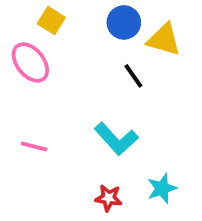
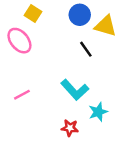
pink line: (34, 146) -> (22, 95), turned -42
cyan star: (162, 188) -> (98, 112), moved

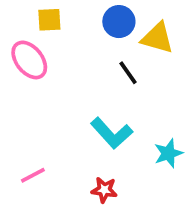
yellow square: (33, 14) -> (49, 20), turned -35
pink line: (22, 95) -> (33, 175), moved
cyan star: (98, 112) -> (168, 153), moved

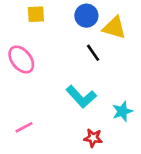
pink ellipse: (29, 60) -> (21, 60), moved
red star: (104, 190) -> (93, 138), moved

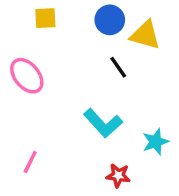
pink line: (24, 127) -> (30, 162), turned -36

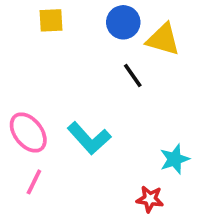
pink ellipse: (27, 76) -> (28, 133), moved
cyan L-shape: (103, 123) -> (89, 138), moved
red star: (118, 176) -> (150, 199), moved

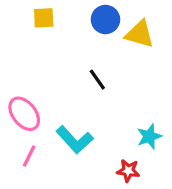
black line: (133, 75) -> (97, 80), moved
cyan L-shape: (89, 138) -> (75, 140), moved

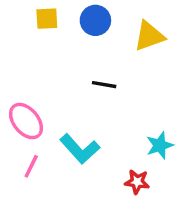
blue circle: (105, 19) -> (95, 20), moved
yellow triangle: (140, 34) -> (149, 36), turned -36
black line: (97, 80) -> (104, 85), turned -45

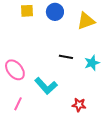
black line: (104, 85) -> (66, 57), moved
cyan star: (160, 145) -> (92, 63), moved
pink line: (31, 166) -> (18, 104), moved

